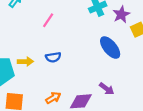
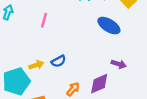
blue semicircle: (53, 57) -> (59, 61), moved

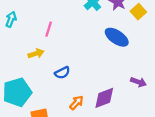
purple arrow: (119, 64) -> (138, 82), moved
yellow arrow: (36, 65) -> (36, 54), moved

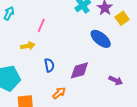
blue semicircle: (62, 73) -> (49, 65), turned -80
purple diamond: (104, 98) -> (79, 70), moved

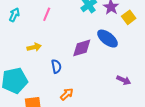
pink line: (41, 25) -> (47, 14), moved
purple diamond: (79, 70) -> (82, 48), moved

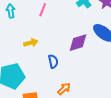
cyan arrow: (14, 15) -> (11, 11), turned -32

